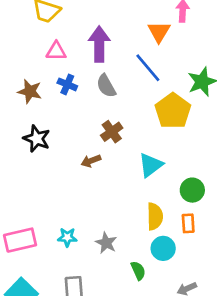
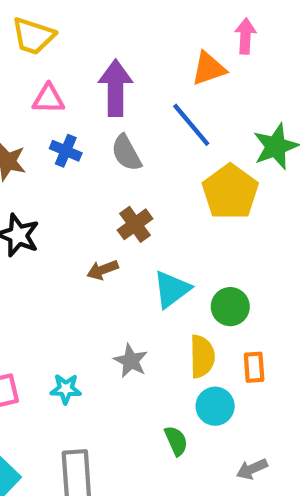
orange triangle: (159, 32) -> (209, 68), turned 40
cyan triangle: (151, 165) -> (172, 289), moved
green circle: (192, 190) -> (230, 307), moved
gray star: (106, 243) -> (131, 361), moved

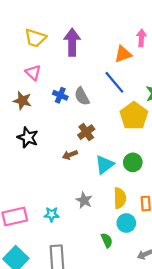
purple arrow: (116, 88) -> (72, 42), moved
pink triangle: (48, 99) -> (33, 73), moved, turned 42
blue cross: (66, 151) -> (60, 95), moved
green circle: (230, 307) -> (133, 162), moved

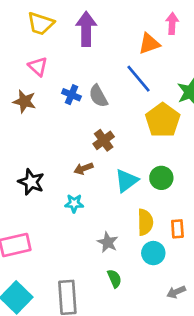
black star: (28, 137) -> (31, 182), moved
gray star: (84, 200) -> (108, 242), moved
cyan star: (52, 214) -> (74, 203), moved
green semicircle: (107, 240) -> (114, 279), moved

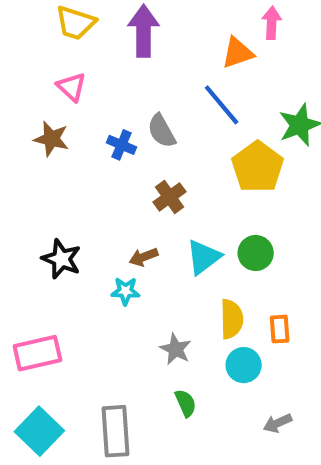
blue cross: (71, 95) -> (121, 145), moved
brown arrow: (84, 168) -> (144, 257), moved

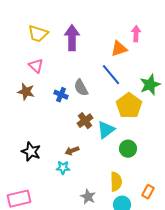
cyan triangle: (204, 257) -> (106, 130), moved
orange rectangle: (280, 329) -> (148, 192), moved, turned 32

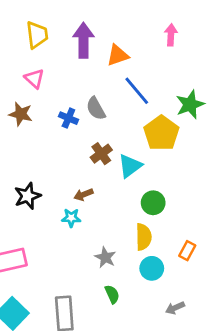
yellow trapezoid: (38, 34) -> (37, 35), turned -115
orange triangle: (119, 49) -> (118, 55), moved
green circle: (128, 149) -> (153, 203), moved
black star: (31, 152) -> (27, 196), turned 30

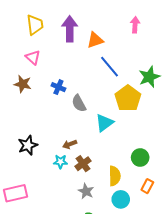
gray semicircle: (96, 109) -> (79, 103), moved
brown cross: (101, 154) -> (83, 164), moved
green circle: (153, 203) -> (140, 158), moved

